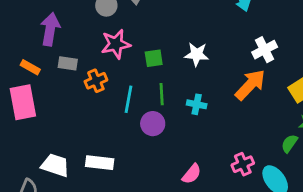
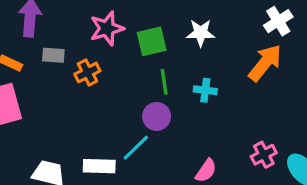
green square: (154, 58) -> (152, 41), size x1.4
cyan line: (128, 99) -> (136, 148), moved, turned 40

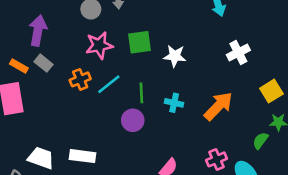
green square: (152, 41) -> (139, 42), moved
gray rectangle: (53, 55) -> (43, 63), moved, turned 30
orange arrow: (265, 63) -> (218, 106), moved
cyan line: (136, 148) -> (109, 84), moved

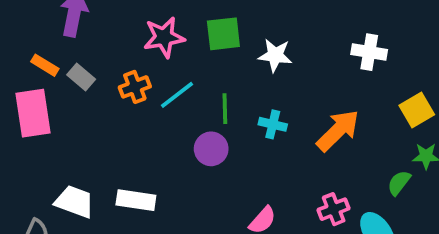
white cross: (238, 53) -> (369, 52), turned 35
gray rectangle: (43, 63) -> (81, 77), moved

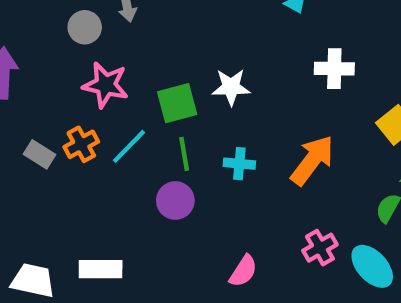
green square: (223, 34) -> (177, 103), moved
pink star: (164, 37) -> (106, 85), turned 30
gray rectangle: (81, 77) -> (39, 154), moved

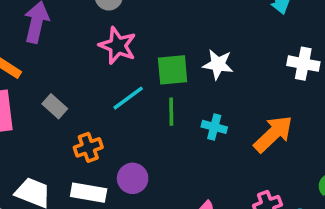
orange cross: (81, 144) -> (88, 147), moved
gray rectangle: (39, 154) -> (55, 106), moved
purple circle: (175, 201) -> (133, 178), moved

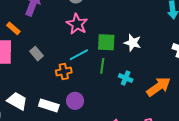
orange cross: (88, 147) -> (64, 71), moved

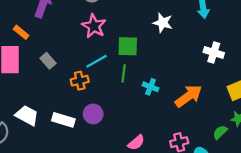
white star: (133, 43) -> (163, 23), moved

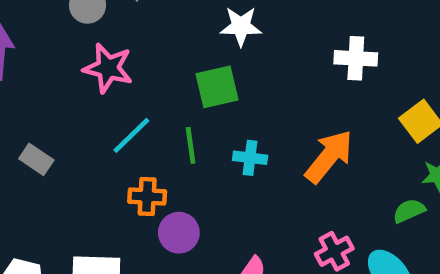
green square: (128, 46) -> (217, 87), moved
orange cross: (80, 81) -> (147, 196), moved, turned 30
purple circle: (93, 114) -> (179, 233), moved
green semicircle: (220, 132) -> (409, 211), turned 35

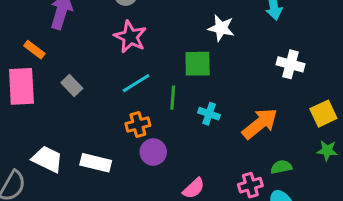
orange cross: (147, 196) -> (138, 124), turned -30
green semicircle: (409, 211) -> (281, 167), moved

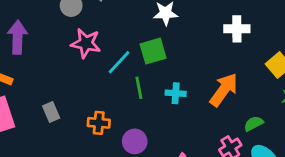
cyan line: (136, 83) -> (119, 62), moved
gray rectangle: (72, 86) -> (51, 112), moved, turned 36
orange cross: (138, 124) -> (99, 123), moved, turned 35

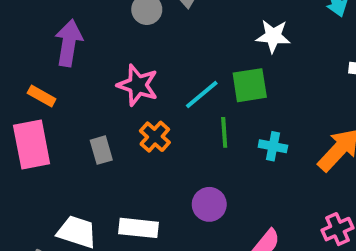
pink star: (86, 43) -> (138, 85), moved
orange cross: (99, 123) -> (155, 137), moved, turned 30

